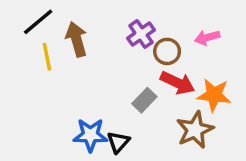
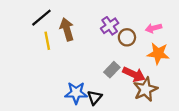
red arrow: (178, 83) -> (134, 74), moved
orange star: (214, 95) -> (158, 54), moved

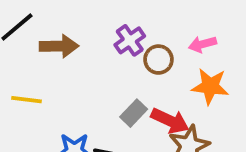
brown arrow: (67, 29) -> (59, 46), turned 105
yellow line: (47, 41) -> (26, 100), moved, turned -72

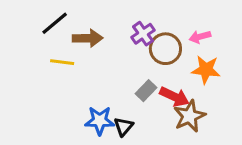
brown circle: (158, 60) -> (165, 49), size x1.4
yellow line: (26, 100) -> (62, 62), moved

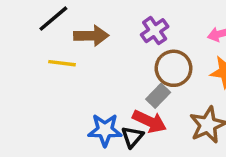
brown circle: (165, 49) -> (174, 68), moved
red arrow: (174, 97) -> (149, 121), moved

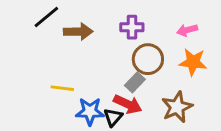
purple cross: (155, 31) -> (132, 27), turned 35
yellow line: (62, 63) -> (62, 88), moved

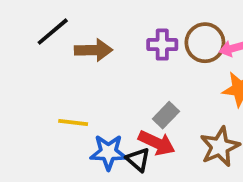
brown circle: (148, 59) -> (205, 43), moved
black triangle: (113, 117) -> (138, 160), turned -30

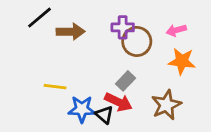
brown circle: (205, 43) -> (137, 41), moved

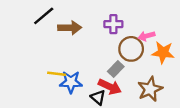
pink arrow: (176, 30) -> (146, 36), moved
brown circle: (137, 41) -> (131, 49), moved
blue star: (82, 109) -> (71, 82), moved

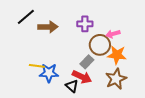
orange star: (163, 52) -> (117, 55), moved

